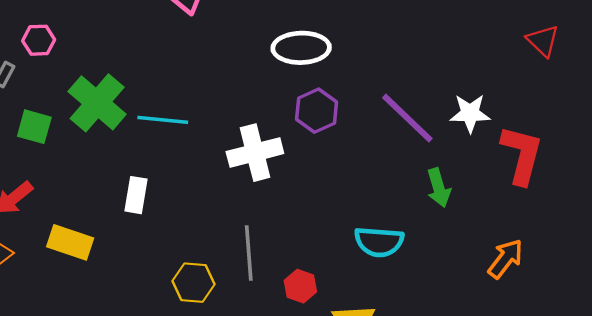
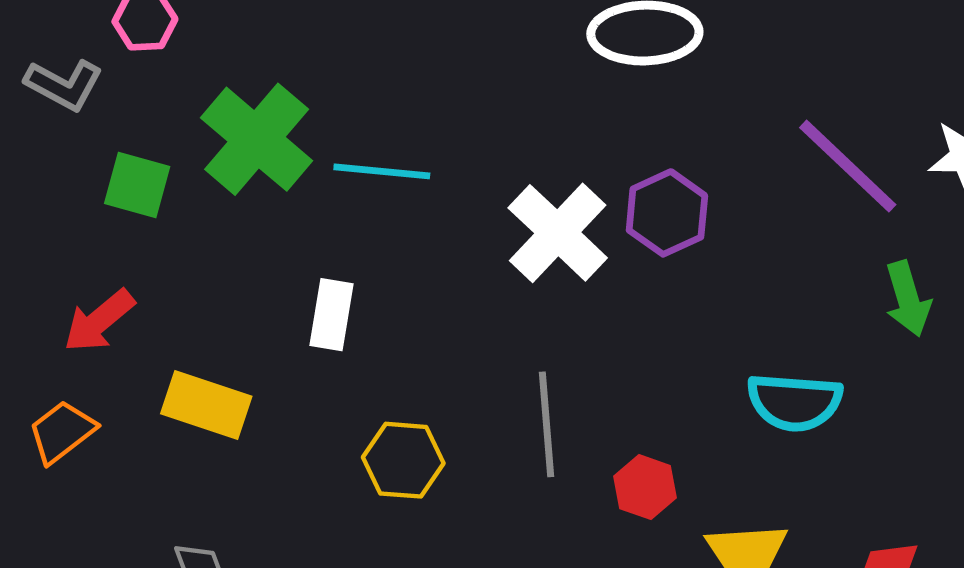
purple hexagon: (317, 111) -> (667, 213), moved
white cross: (255, 153) -> (558, 233), turned -32
yellow hexagon: (194, 283) -> (403, 460), moved

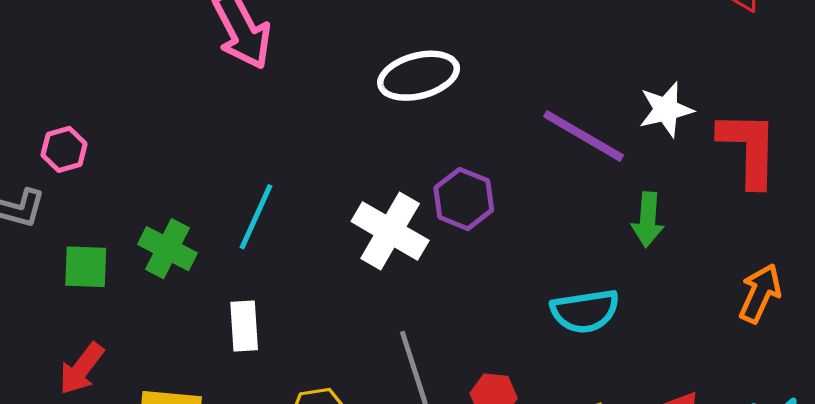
green cross: (257, 139) -> (167, 249), moved, size x0.7
cyan line: (382, 171) -> (256, 217), turned -58
green arrow: (908, 299) -> (648, 220), turned 34

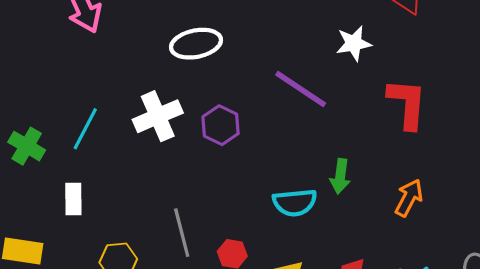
white star: (666, 110) -> (354, 43), moved
green arrow: (648, 220) -> (340, 176), moved
white cross: (390, 231) -> (158, 116), moved, turned 33

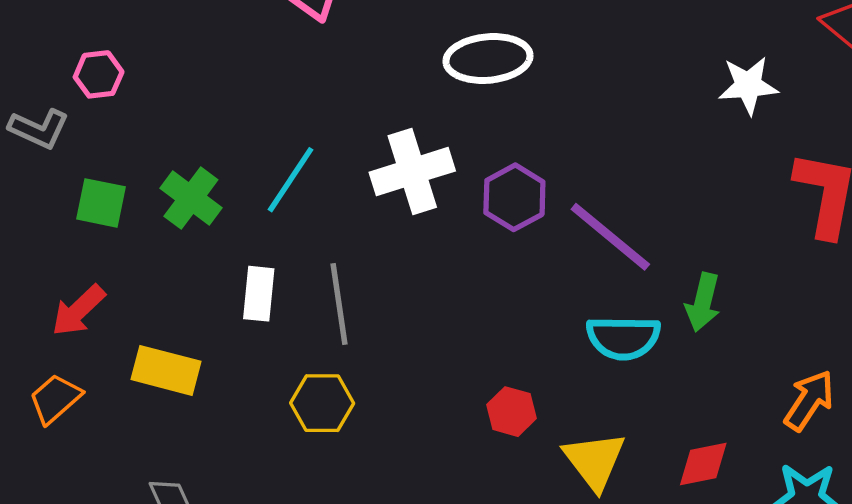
purple line: (301, 89) -> (610, 237), moved
orange arrow: (409, 198) -> (809, 400), moved
gray line: (182, 233) -> (339, 304), moved

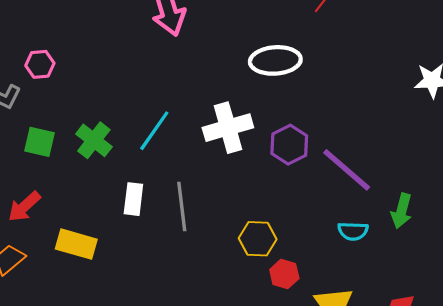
cyan semicircle: (623, 338) -> (353, 231), size x0.7
yellow hexagon: (322, 403) -> (258, 239), moved

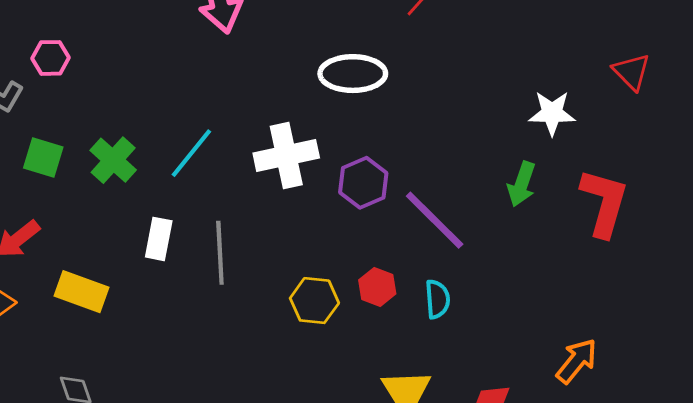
green arrow: (402, 211) -> (522, 184), moved
cyan semicircle: (353, 231) -> (437, 299), turned -100
red hexagon: (284, 274) -> (377, 287), moved

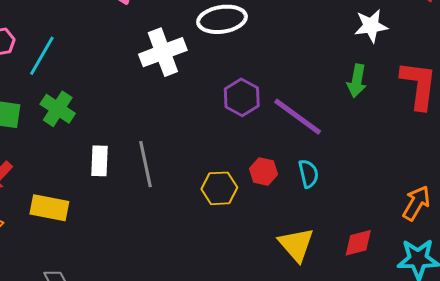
cyan line: (191, 153) -> (42, 56), moved
white cross: (286, 156) -> (163, 52), moved

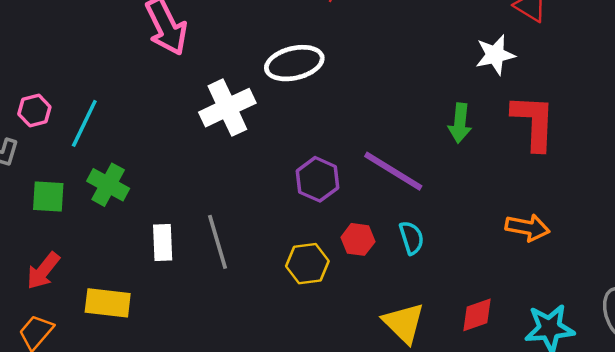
white star: (371, 26) -> (495, 55), moved
purple hexagon: (242, 97) -> (318, 179), moved
orange arrow: (416, 203) -> (528, 228), moved, turned 75

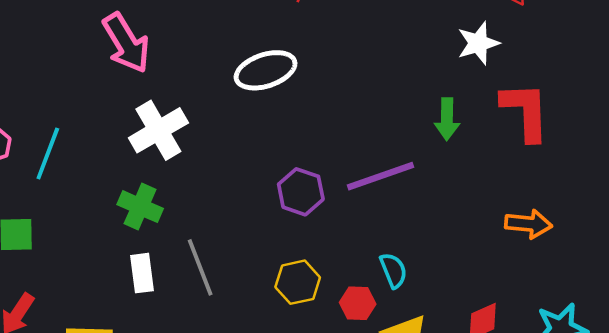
white cross: (227, 108) -> (158, 130), moved
purple line: (393, 171) -> (381, 176), turned -46
green cross: (108, 185) -> (140, 207), moved
cyan semicircle: (411, 238) -> (393, 270), moved
red hexagon: (358, 239) -> (358, 303), moved

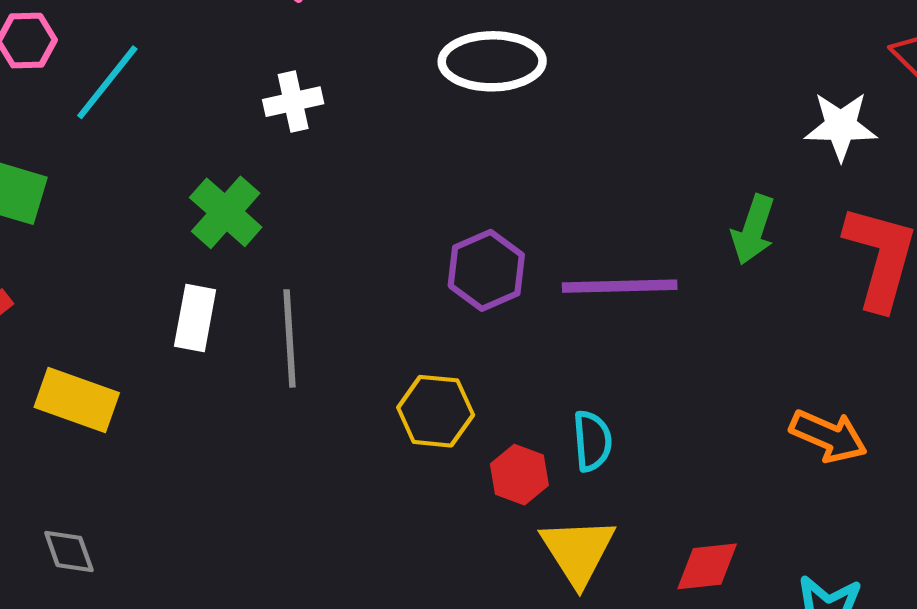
white cross: (158, 130) -> (293, 102), size x0.6

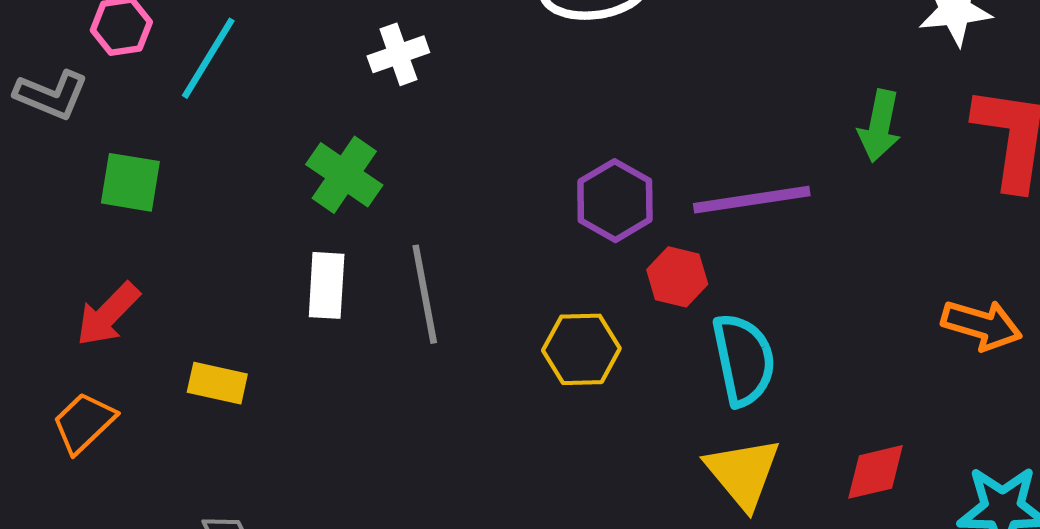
yellow rectangle: (77, 400) -> (217, 383), size x0.7
cyan semicircle: (592, 441) -> (744, 360), size x1.5
red hexagon: (519, 475) -> (677, 277), moved

